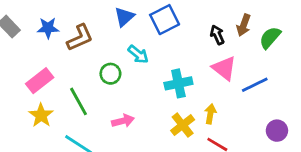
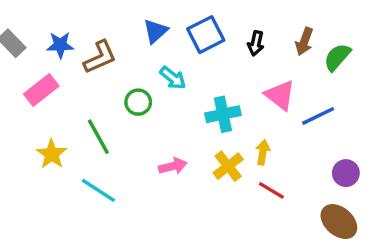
black arrow: (217, 35) -> (256, 43), moved, turned -144
pink rectangle: (40, 81) -> (41, 90), moved
pink arrow: (123, 121) -> (173, 166), moved

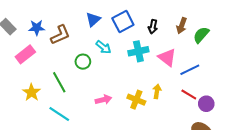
cyan cross: (223, 114) -> (138, 51), moved
yellow cross: (228, 166) -> (136, 100), turned -30
red line: (271, 190) -> (189, 94), moved

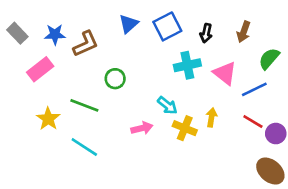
green semicircle: (201, 35) -> (269, 59), moved
cyan arrow: (103, 47) -> (167, 105), moved
green line: (59, 82) -> (84, 105), turned -40

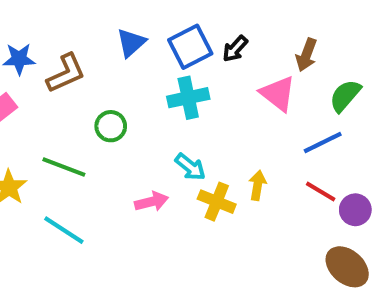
black arrow: (206, 33) -> (235, 49), moved, turned 30
cyan cross: (187, 65) -> (188, 98), moved
pink triangle: (225, 73) -> (278, 94), moved

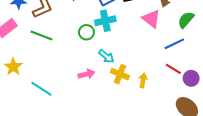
green circle: (111, 126) -> (86, 32), moved
green line: (64, 167) -> (41, 35), moved
yellow arrow: (257, 185) -> (143, 80), moved

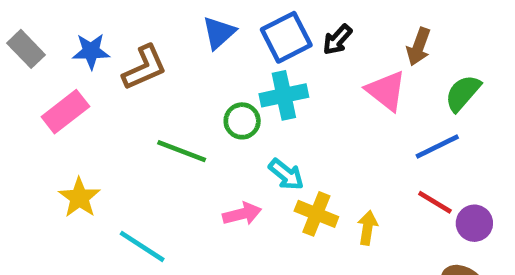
green line: (41, 35) -> (182, 151), moved

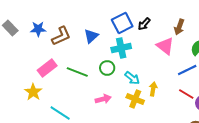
blue triangle: (219, 33) -> (91, 36), moved
pink rectangle: (65, 112) -> (47, 68), moved
green circle: (242, 121) -> (107, 68), moved
cyan arrow: (286, 174) -> (132, 78), moved
yellow arrow: (368, 228) -> (153, 89), moved

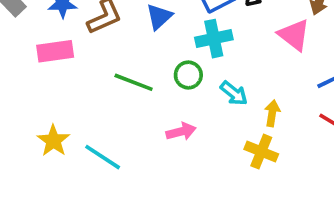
pink rectangle: (47, 68) -> (55, 51), moved, turned 30
yellow star: (33, 92) -> (53, 141), moved
yellow cross: (135, 99) -> (261, 152), moved

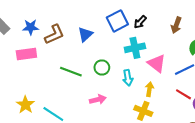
pink triangle: (294, 35) -> (157, 63), moved
cyan cross: (214, 39) -> (135, 48), moved
cyan arrow: (234, 93) -> (128, 78), turned 42

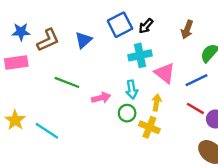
green circle: (102, 67) -> (127, 113), moved
pink arrow: (98, 100) -> (101, 98), moved

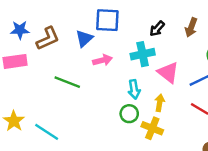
blue square: (120, 25) -> (107, 20), moved, turned 30
black arrow: (146, 26) -> (157, 29), moved
pink arrow: (101, 98) -> (102, 60), moved

